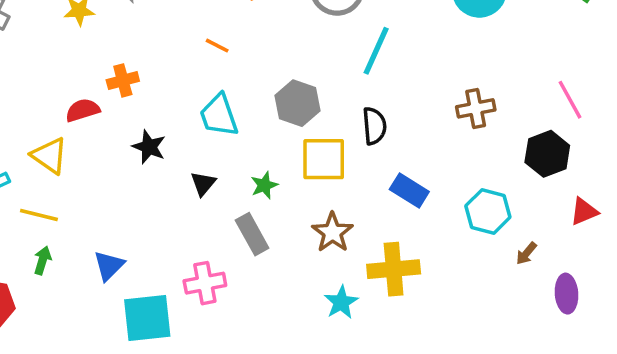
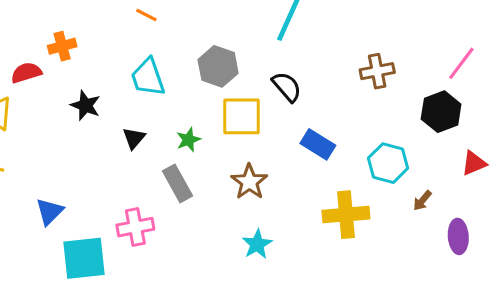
pink line: (570, 100) -> (461, 63), turned 66
black semicircle: (374, 126) -> (287, 87), turned -36
yellow cross: (394, 269) -> (346, 215), moved

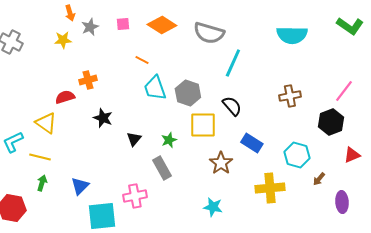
cyan trapezoid: (148, 77) -> (155, 88), moved
brown star: (249, 182) -> (221, 163), moved
cyan star: (257, 244) -> (213, 207), turned -30

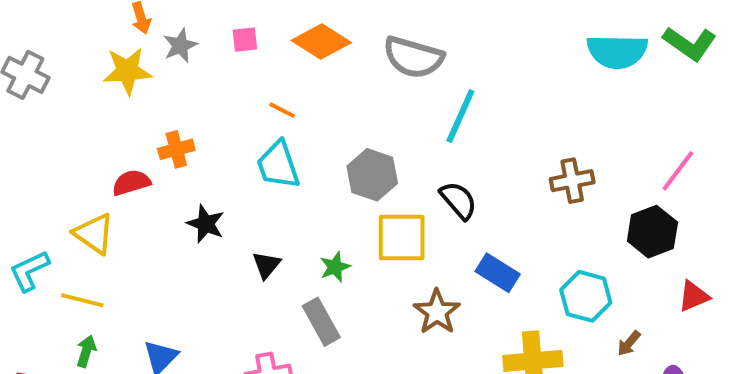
cyan semicircle: (292, 35) -> (617, 51), moved
yellow star: (63, 40) -> (127, 71), size x1.4
cyan trapezoid: (155, 88) -> (278, 165), moved

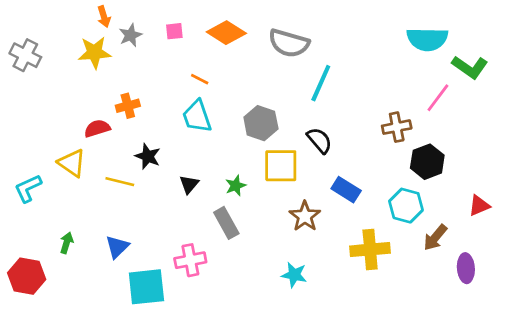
green L-shape: (690, 44) -> (470, 67), moved
pink line: (678, 171) -> (438, 98), moved
black hexagon: (652, 232) -> (427, 162), moved
yellow line: (82, 300) -> (120, 182), moved
brown arrow: (629, 343) -> (435, 238), size x1.5

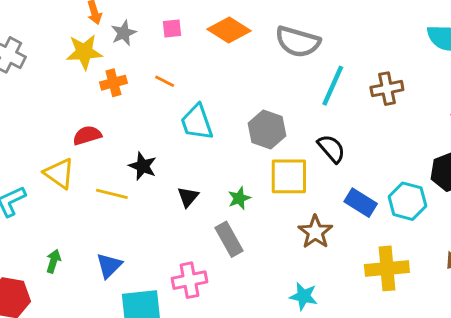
orange line: (200, 79) -> (165, 81), moved
orange cross: (128, 106) -> (113, 83), moved
brown cross: (397, 127) -> (387, 89), moved
cyan hexagon: (406, 206) -> (407, 201), moved

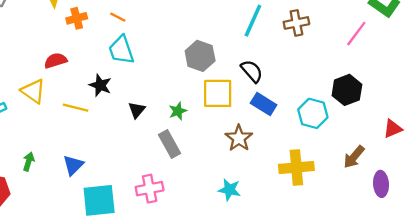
cyan trapezoid: (197, 122) -> (121, 50), moved
blue rectangle: (361, 203) -> (264, 104), moved
pink cross: (189, 280) -> (150, 189), moved

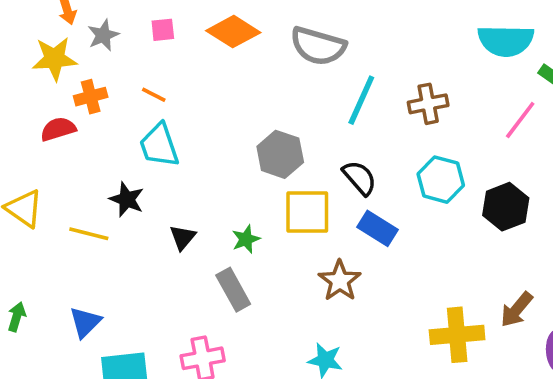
red semicircle: (56, 61) -> (58, 129), moved
cyan hexagon: (313, 113) -> (441, 180), moved
yellow cross: (296, 167) -> (457, 335), moved

